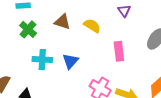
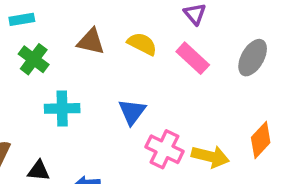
pink rectangle: (119, 51) -> (193, 58), moved, turned -36
blue triangle: (70, 61) -> (132, 112), moved

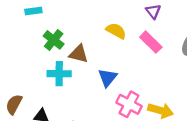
brown triangle: (91, 41) -> (79, 54), moved
green cross: (34, 59) -> (54, 40), moved

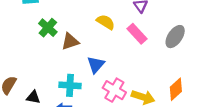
brown triangle: (79, 54) -> (70, 42), turned -36
cyan cross: (59, 74) -> (70, 85), moved

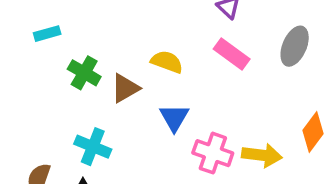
yellow semicircle: (106, 22) -> (167, 62), moved
cyan cross: (70, 85) -> (93, 147), moved, turned 30

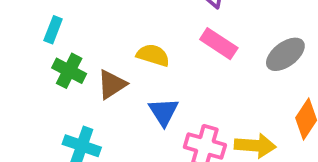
cyan rectangle: (47, 34) -> (53, 30), moved, turned -50
gray ellipse: (295, 46) -> (285, 54), moved, turned 33

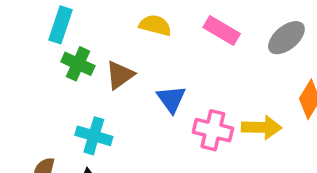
cyan rectangle: (53, 30) -> (60, 25), size x1.4
yellow semicircle: (153, 55) -> (155, 25), moved

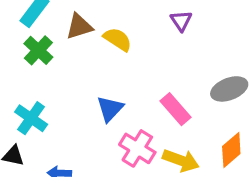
pink rectangle: (222, 30) -> (176, 109), moved
brown triangle: (120, 75) -> (79, 26), moved

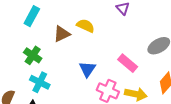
brown triangle: (79, 26) -> (62, 34), moved
green cross: (38, 50) -> (33, 55), moved

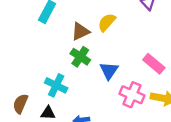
yellow semicircle: (86, 26) -> (107, 22), turned -72
green cross: (33, 55) -> (80, 57), moved

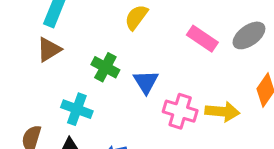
brown triangle: (80, 31) -> (49, 50), moved
pink rectangle: (154, 64) -> (202, 39), moved

